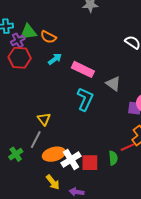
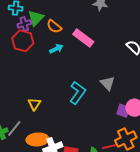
green triangle: (28, 32) -> (36, 18), turned -48
pink rectangle: (83, 69) -> (83, 38), moved
gray line: (36, 140) -> (14, 128), moved

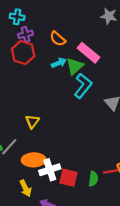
green triangle: (36, 18) -> (75, 66), moved
cyan L-shape: (78, 93) -> (83, 86), moved

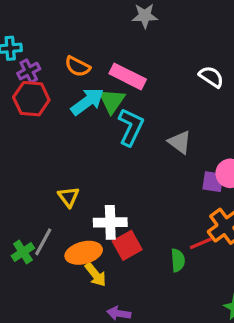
cyan arrow: (59, 63) -> (87, 102), size x1.5
white cross: (50, 170) -> (110, 222), moved, turned 30
red square: (68, 178) -> (127, 245), moved, turned -30
yellow arrow: (25, 188) -> (96, 275), moved

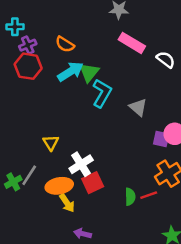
pink rectangle: (128, 76) -> (132, 43), moved
white cross: (110, 222) -> (81, 164), turned -35
red line: (201, 243) -> (149, 195), moved

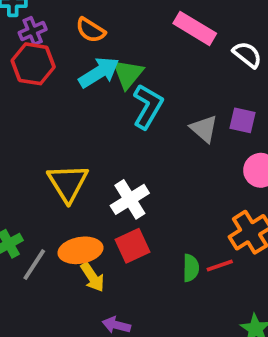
purple square: (161, 139) -> (243, 120), moved
yellow triangle: (51, 143) -> (68, 183), size x1.6
white cross: (81, 164) -> (130, 199), moved
gray line: (29, 175) -> (34, 265), moved

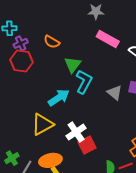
cyan arrow: (99, 72) -> (59, 98), moved
yellow triangle: (68, 183) -> (42, 124), turned 35
red square: (133, 246) -> (87, 145), moved

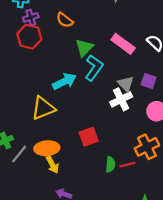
pink rectangle: (108, 39) -> (123, 44), moved
white cross: (76, 132) -> (121, 99), moved

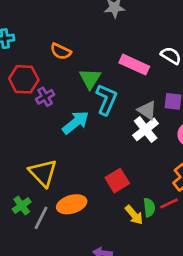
purple cross: (31, 17) -> (45, 97), moved
yellow triangle: (43, 108) -> (43, 173), moved, turned -40
yellow arrow: (52, 165) -> (134, 215), moved

